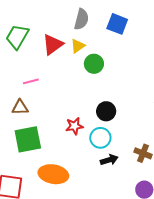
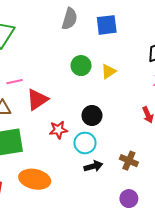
blue square: (117, 24) -> (107, 25), turned -30
red triangle: (53, 44) -> (37, 99), moved
yellow triangle: (78, 46) -> (109, 71), moved

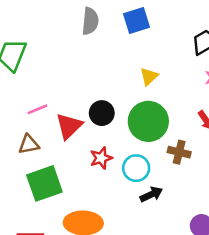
green circle: (81, 66) -> (148, 121), moved, size x1.6
black circle: (92, 116) -> (102, 113), moved
brown cross: (129, 161) -> (179, 152), moved

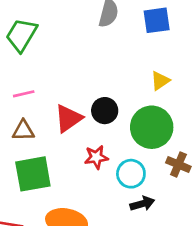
pink line: (37, 109) -> (24, 94), moved

